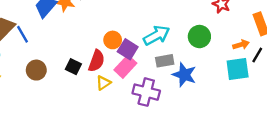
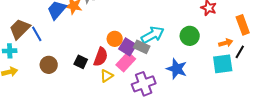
gray rectangle: (165, 61) -> (142, 47), moved, turned 35
purple cross: (146, 92) -> (144, 84), turned -35

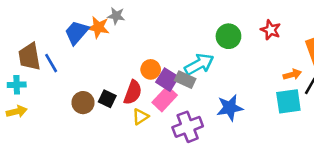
brown trapezoid: (20, 29) -> (29, 57), turned -55
green circle: (190, 36) -> (228, 36), moved
brown circle: (49, 65) -> (83, 103), moved
blue star: (177, 69) -> (230, 108), turned -30

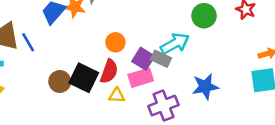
orange circle: (151, 69) -> (115, 42), moved
black square: (107, 99) -> (84, 78), size x1.6
pink rectangle: (165, 99) -> (141, 78), turned 30
yellow triangle: (140, 117) -> (117, 95), turned 36

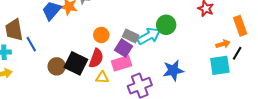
green circle: (204, 16) -> (166, 25), moved
blue line: (28, 42) -> (31, 44), moved
gray rectangle: (161, 59) -> (131, 36), moved

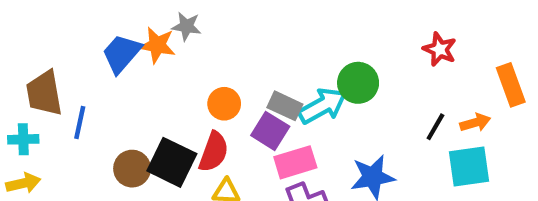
blue line: (31, 44) -> (80, 123), turned 42
black line: (237, 53) -> (435, 127), moved
pink rectangle: (122, 63) -> (295, 162), moved

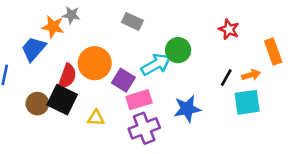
blue trapezoid: (122, 54) -> (33, 49), moved
orange circle: (224, 104) -> (95, 63), size x1.6
gray rectangle: (285, 106) -> (132, 21), moved
red semicircle: (214, 152) -> (67, 76), moved

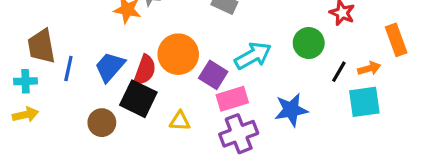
blue trapezoid: (33, 49) -> (110, 67), moved
green circle: (178, 50) -> (309, 43), moved
brown circle: (37, 104) -> (102, 123), moved

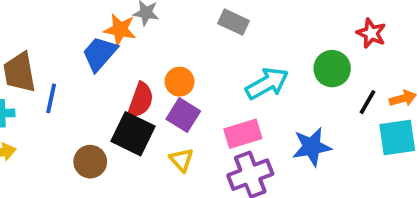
orange circle: (178, 54) -> (180, 82), size x0.6
blue trapezoid: (110, 67) -> (100, 54), moved
purple square: (213, 75) -> (183, 115), moved
yellow triangle: (180, 121) -> (181, 160), turned 45

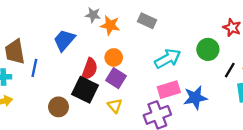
orange star: (120, 30) -> (110, 25), moved
pink rectangle: (243, 134) -> (169, 90), moved

